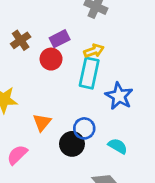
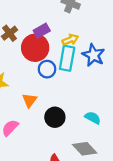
red circle: (51, 59) -> (35, 48), size x1.5
blue star: (119, 96) -> (93, 55), moved
blue circle: (84, 128) -> (47, 69), moved

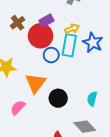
orange triangle: (30, 100) -> (35, 83), size x1.5
cyan semicircle: (93, 118) -> (92, 99), turned -104

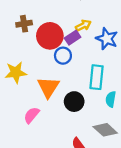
purple rectangle: (46, 21) -> (73, 38), moved
brown cross: (18, 23) -> (24, 24), turned 32
cyan rectangle: (69, 45) -> (97, 77), moved

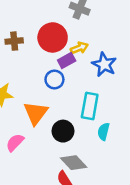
red circle: (50, 36) -> (53, 37), moved
gray diamond: (105, 130) -> (74, 163), moved

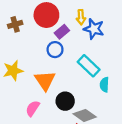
yellow arrow: (79, 48) -> (81, 17), moved, turned 120
cyan rectangle: (90, 106) -> (89, 66), turned -45
black circle: (63, 131) -> (65, 101), moved

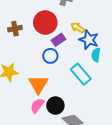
yellow arrow: (81, 17) -> (78, 28), turned 120
cyan semicircle: (104, 85) -> (96, 55), moved
pink semicircle: (33, 108) -> (37, 106), moved

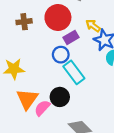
cyan rectangle: (81, 74) -> (74, 72), moved
orange triangle: (38, 84) -> (27, 99), moved
black circle: (55, 106) -> (60, 97), moved

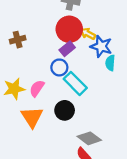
red circle: (58, 18) -> (69, 29), moved
pink semicircle: (42, 108) -> (37, 88), moved

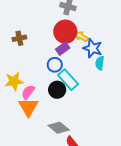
pink semicircle: (37, 88) -> (28, 92), moved
black circle: (65, 110) -> (57, 90), moved
gray diamond: (89, 138) -> (59, 128), moved

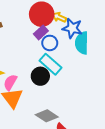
cyan semicircle: (100, 63) -> (82, 43), size x1.5
blue circle: (55, 65) -> (50, 43), moved

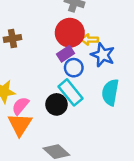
yellow arrow: (59, 17) -> (89, 40), turned -32
cyan semicircle: (82, 43) -> (110, 92), moved

